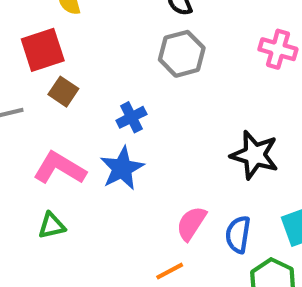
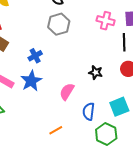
black star: (255, 155) -> (96, 72), size x0.6
pink semicircle: (191, 223) -> (67, 92), moved

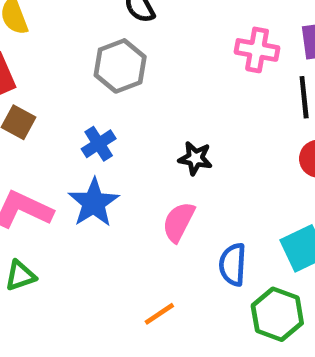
gray hexagon: (59, 24) -> (120, 66), moved
black star: (96, 72) -> (195, 158), moved

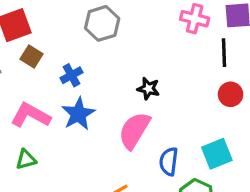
blue cross: (99, 144) -> (71, 75), moved
pink semicircle: (179, 222) -> (134, 130), size x1.4

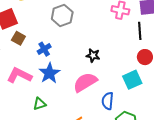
pink semicircle: (134, 130) -> (85, 82), turned 30
cyan square: (217, 154) -> (132, 80), moved
green triangle: (26, 159) -> (40, 104), moved

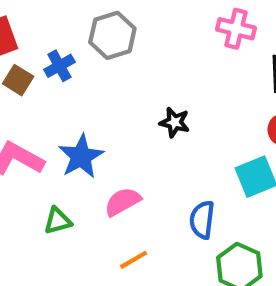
blue cross: (44, 49) -> (59, 66), moved
pink semicircle: (85, 82) -> (123, 202), moved, size x0.7

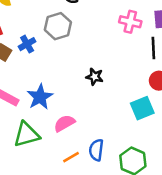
blue semicircle: (202, 220) -> (96, 150), moved
green triangle: (58, 221) -> (26, 135), size x1.6

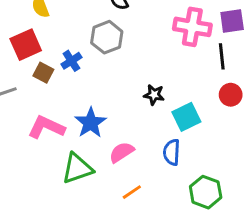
pink cross: (130, 22) -> (192, 27), size x1.4
cyan square: (142, 108) -> (186, 117), moved
blue semicircle: (96, 150) -> (172, 152), moved

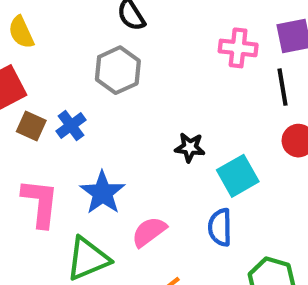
pink cross: (192, 27) -> (238, 48), size x0.7
blue cross: (71, 61) -> (71, 126), moved
pink L-shape: (46, 127) -> (40, 203), turned 75

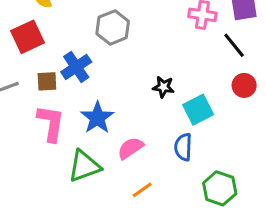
black line: (282, 87) -> (234, 45), turned -32
brown square: (31, 126) -> (47, 81), moved, turned -30
blue cross: (71, 126) -> (76, 67), size x1.4

